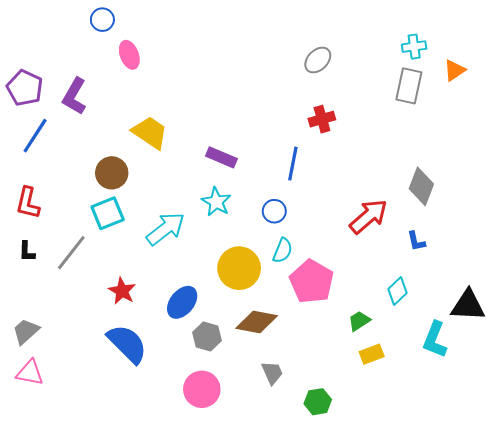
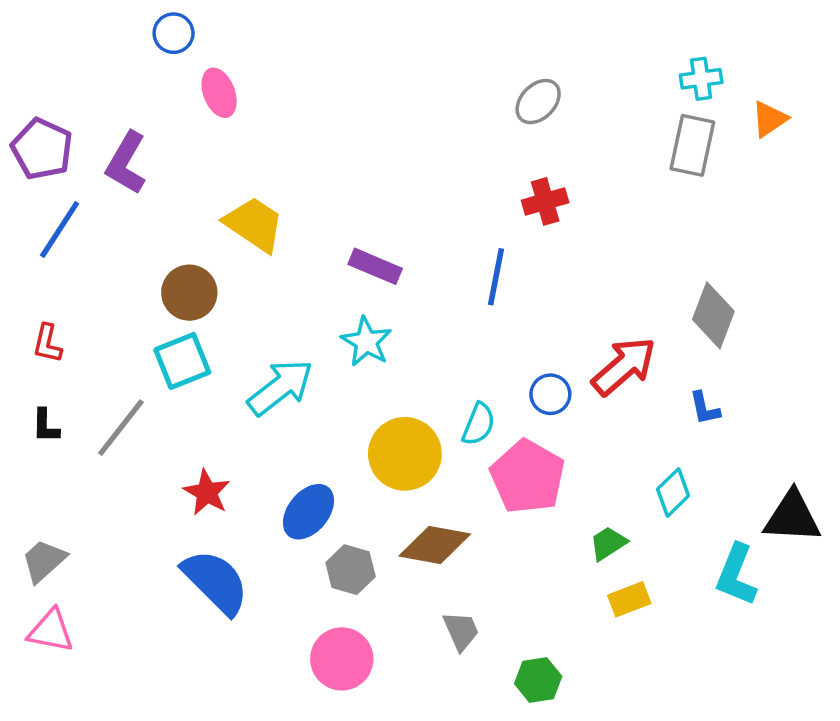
red L-shape: (28, 203) -> (47, 343), size x0.7
blue circle: (274, 211) -> (550, 394), moved

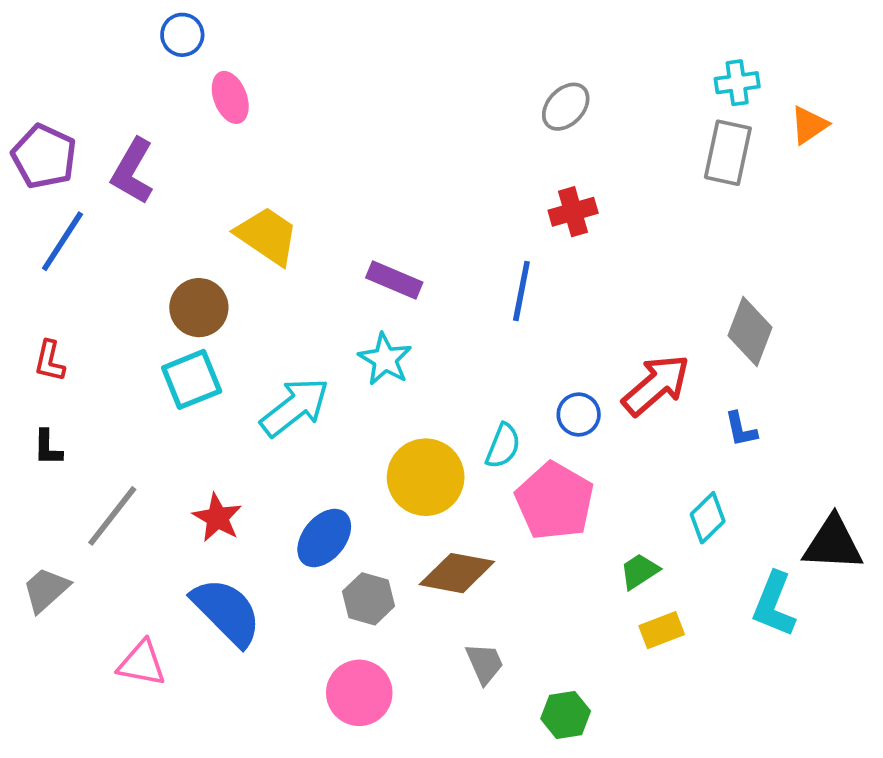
gray line: (121, 428) -> (112, 516), moved
pink triangle: (51, 631) -> (142, 663), moved

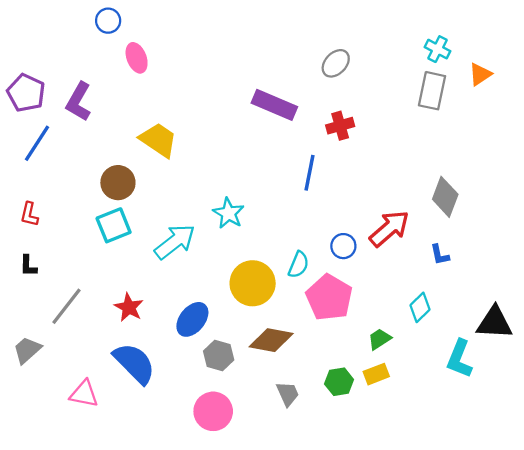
cyan cross: (737, 83) -> (438, 49), turned 35
purple rectangle: (394, 280) -> (274, 105), moved, size x1.4
yellow rectangle: (662, 630) -> (376, 374), moved
green hexagon: (566, 715) -> (339, 382), moved

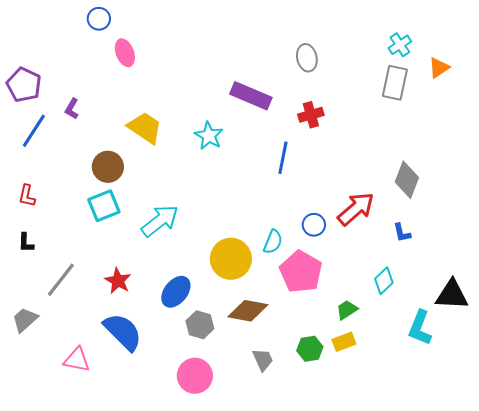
cyan cross: (438, 49) -> (400, 45), turned 30
gray ellipse: (336, 63) -> (307, 58), turned -56
purple L-shape: (79, 102) -> (72, 109), moved, size x0.6
cyan star: (228, 213) -> (209, 136), moved

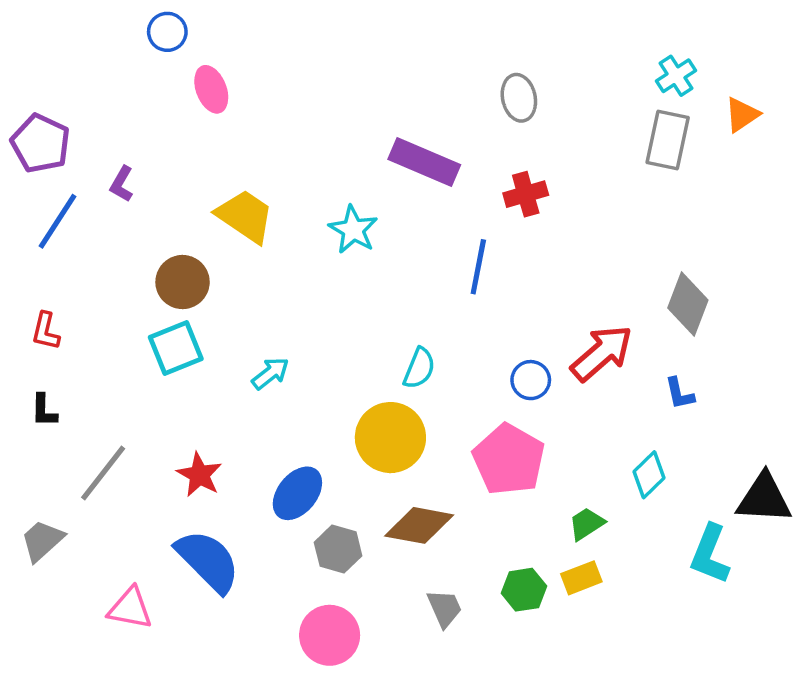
cyan arrow: (160, 221) -> (270, 373), size x0.6
cyan semicircle: (273, 242) -> (419, 368), moved

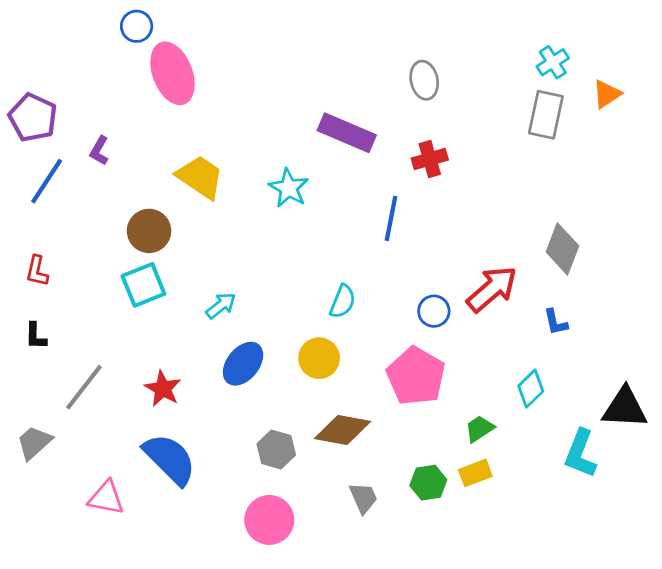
pink ellipse: (211, 89) -> (173, 73), size x1.6
yellow circle: (390, 438) -> (319, 358), size x0.7
blue ellipse: (297, 493) -> (243, 364), moved

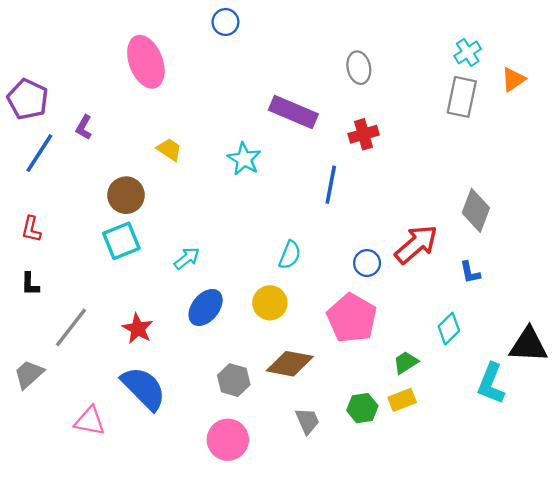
blue circle: (137, 26) -> (225, 22), moved
yellow trapezoid: (200, 177) -> (169, 150), size x0.6

